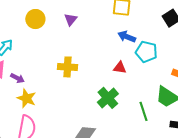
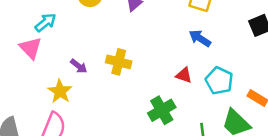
cyan pentagon: (146, 52) -> (219, 81), moved
purple arrow: (17, 78) -> (79, 66), moved

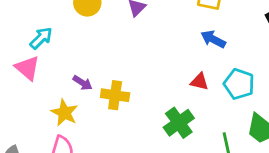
yellow cross: (119, 62) -> (115, 95), moved

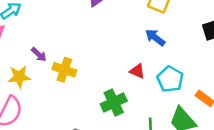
yellow star: (64, 113) -> (19, 77), turned 30

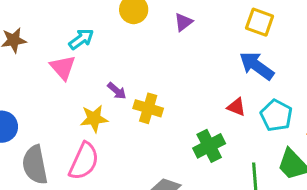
blue arrow: (155, 38) -> (257, 66), size x1.4

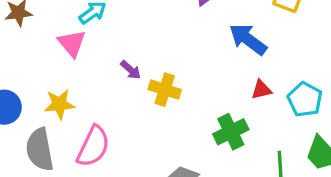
blue arrow: (257, 66) -> (248, 39), moved
red triangle: (236, 107) -> (261, 90), turned -36
yellow star: (94, 119) -> (59, 104), moved

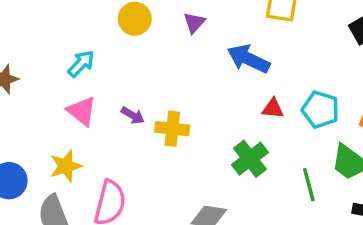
pink triangle: (72, 43) -> (82, 111), moved
red triangle: (261, 90) -> (273, 108), turned 30

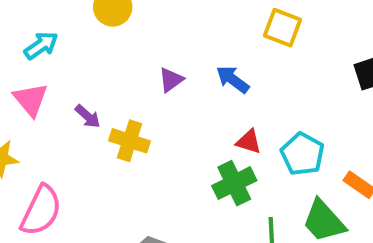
purple triangle: (194, 23) -> (171, 80), moved
blue arrow: (248, 59) -> (233, 79), size x0.7
green cross: (250, 159) -> (234, 183), moved

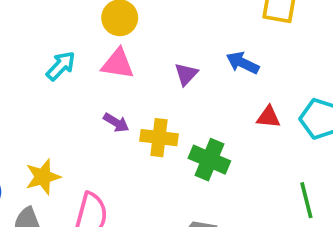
pink triangle: (31, 99) -> (118, 64), moved, turned -30
green cross: (234, 183) -> (209, 160), moved, turned -30

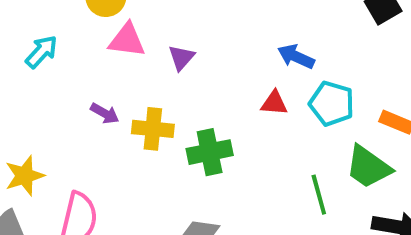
blue arrow: (243, 63) -> (296, 57), moved
pink triangle: (118, 64) -> (127, 40), moved
green cross: (209, 160) -> (210, 152), turned -33

